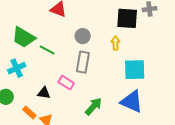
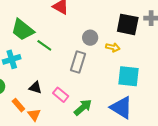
gray circle: (83, 36) -> (90, 38), moved
yellow arrow: (115, 43) -> (113, 47), turned 96
pink rectangle: (66, 83) -> (61, 95), moved

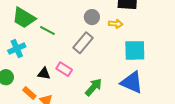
gray rectangle: (78, 62) -> (83, 43), turned 30
pink rectangle: (61, 95) -> (64, 69), moved

